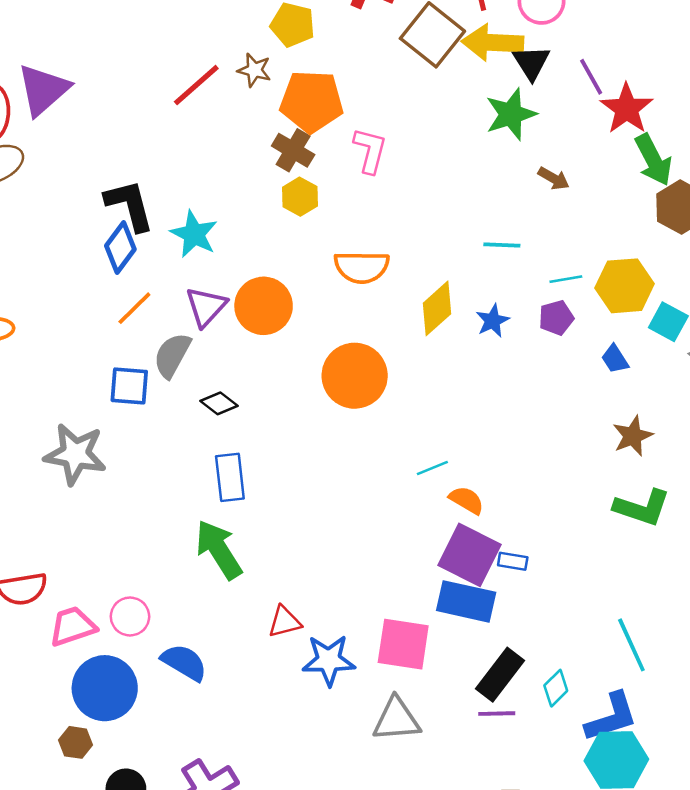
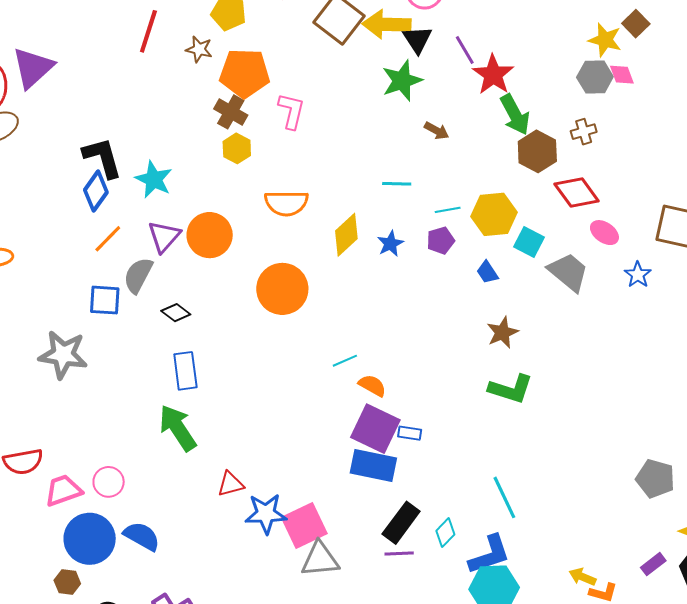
red line: (196, 85) -> (148, 31), moved, turned -30
pink square: (403, 644) -> (304, 526), moved, turned -33
blue semicircle: (184, 662) -> (142, 536), moved

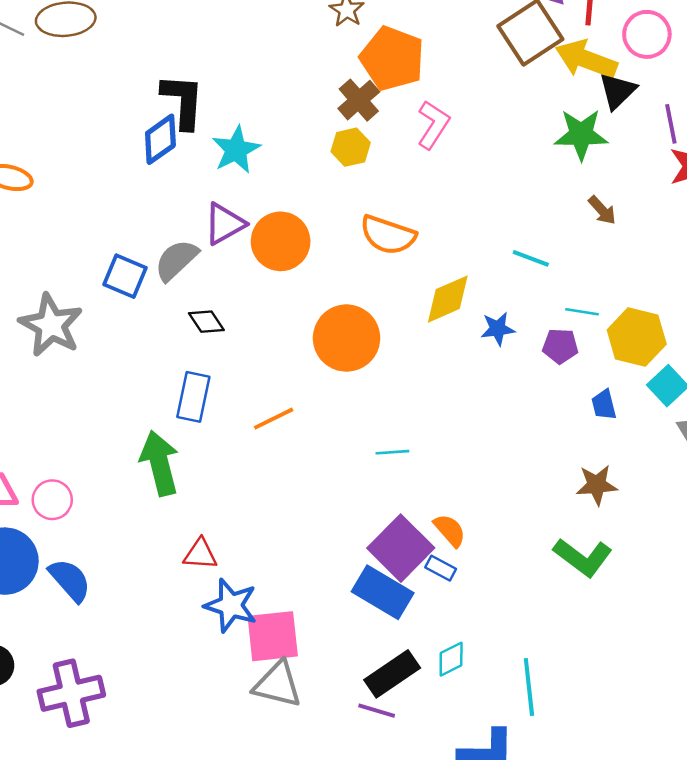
orange line: (108, 239) -> (274, 419), moved
orange semicircle: (372, 386) -> (450, 530), moved
cyan diamond: (445, 533) -> (451, 659), moved

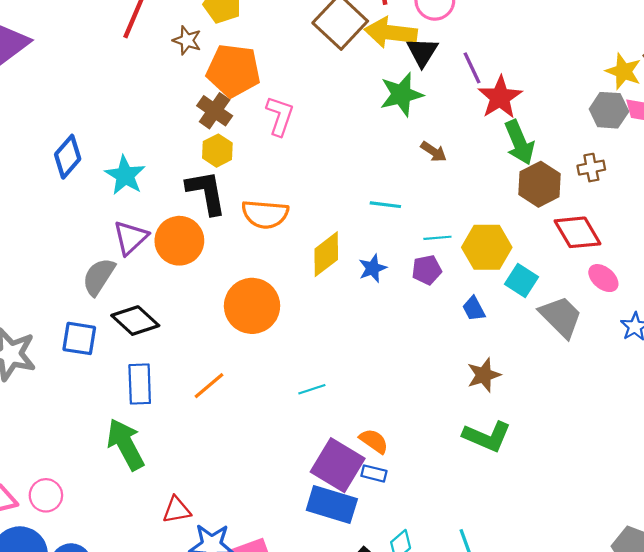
black L-shape: (183, 101) -> (206, 192), moved
blue diamond: (160, 139) -> (68, 157), moved
blue square: (125, 276) -> (79, 338), moved
black diamond: (206, 322) -> (135, 321), size x1.5

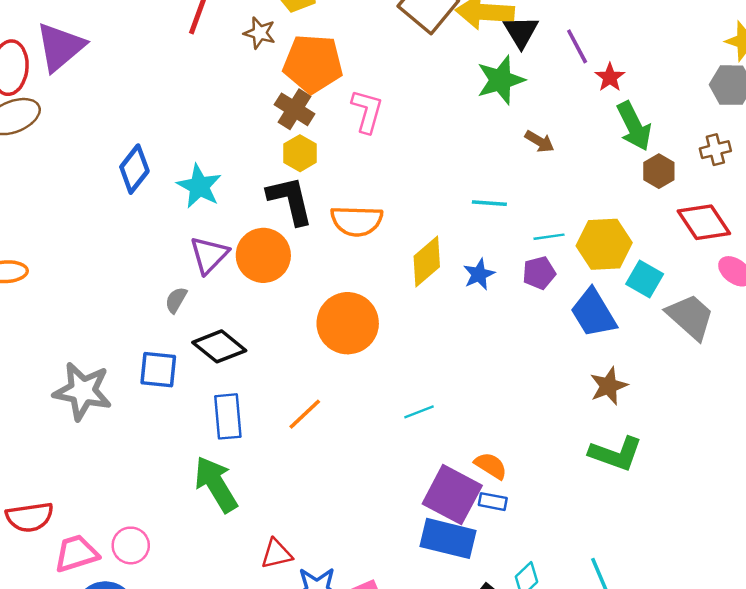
red star: (500, 97) -> (610, 77), size x0.6
brown hexagon: (540, 184) -> (659, 171), size x0.7
gray semicircle: (99, 277) -> (176, 300), size x0.6
blue trapezoid: (474, 309) -> (593, 313), size x1.8

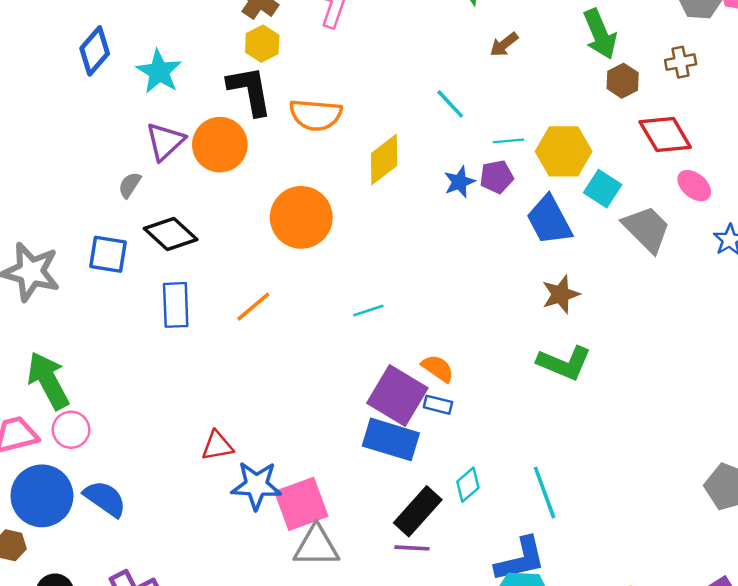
brown arrow: (540, 141) -> (504, 45), turned 108
cyan line: (489, 203) -> (450, 104), turned 40
blue star: (479, 274) -> (459, 182), moved
green arrow: (216, 484) -> (48, 381), moved

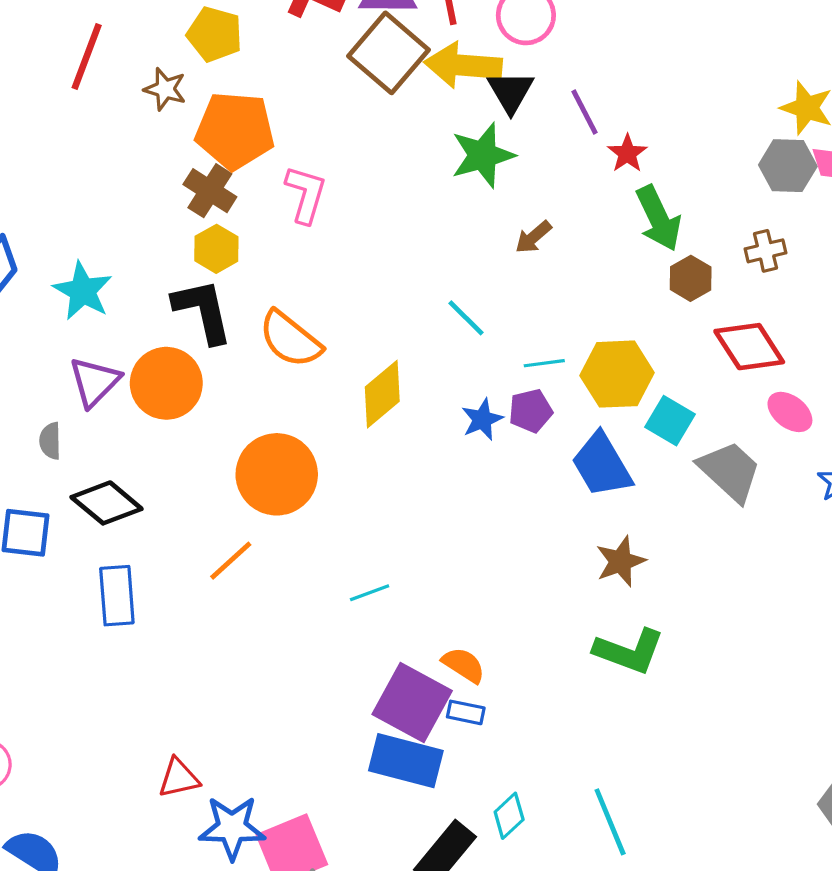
orange semicircle: (316, 115) -> (290, 339), turned 36
gray semicircle: (130, 185) -> (50, 441), turned -32
orange line: (253, 307) -> (231, 561), moved

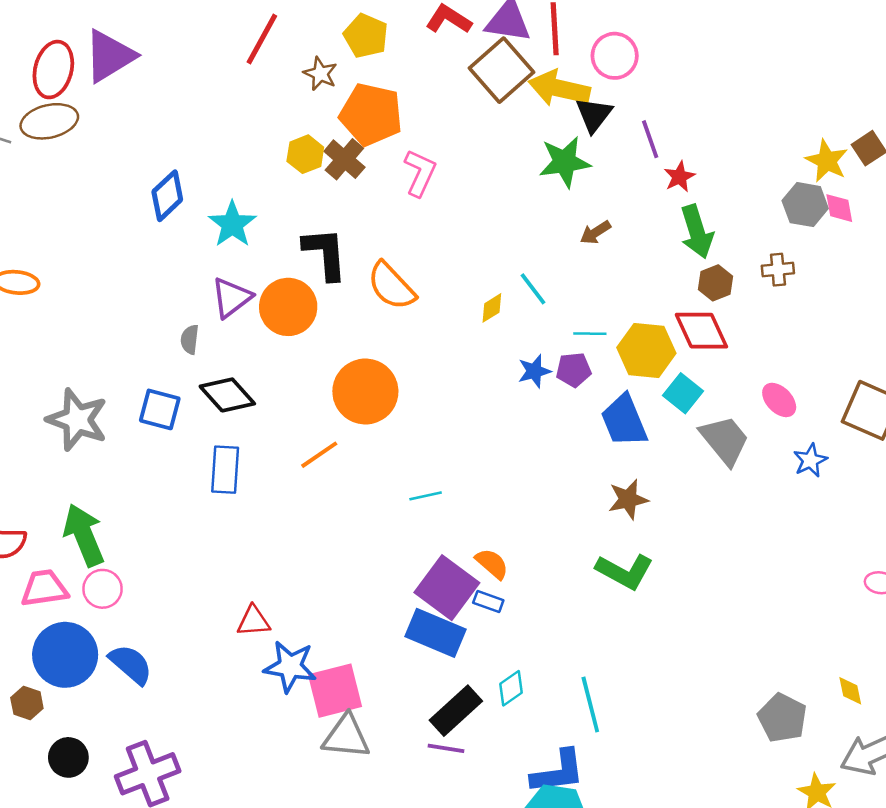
yellow hexagon: (216, 249) -> (305, 154), moved
red diamond: (749, 347) -> (701, 331), moved
yellow diamond: (382, 394) -> (492, 308), moved, size x0.6

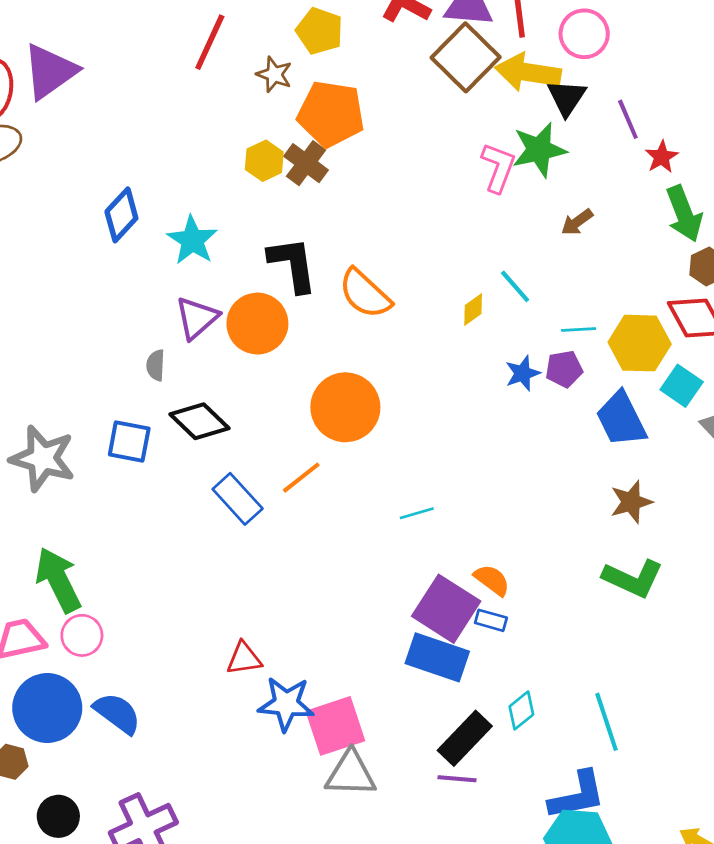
pink L-shape: (420, 173) -> (498, 167), moved
blue rectangle: (225, 470) -> (238, 499), moved, turned -42

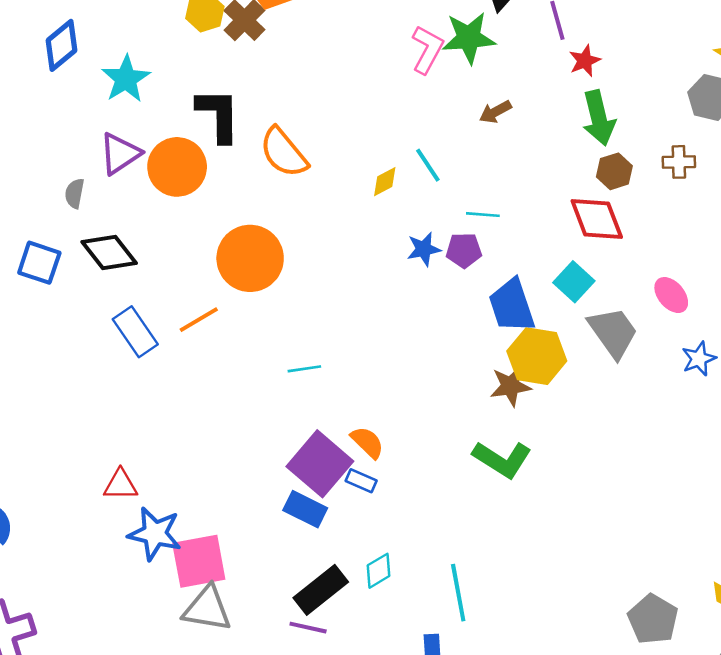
yellow hexagon: (640, 343) -> (537, 356), moved
blue rectangle: (437, 657) -> (305, 509), size x0.7

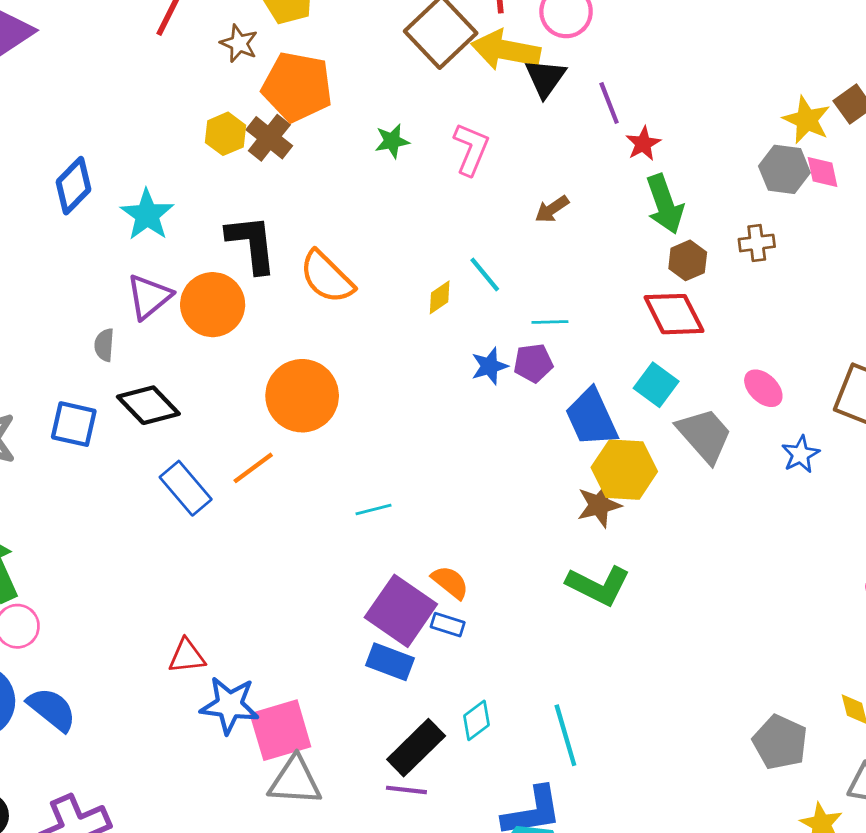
green star: (469, 38) -> (392, 141), moved, size x0.6

